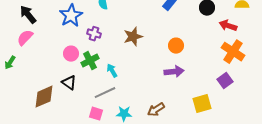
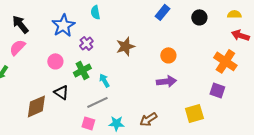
red arrow: (228, 26) -> (240, 35), moved
purple cross: (94, 34) -> (86, 43), turned 32
pink circle: (71, 54) -> (55, 61), moved
purple square: (225, 81) -> (217, 90), turned -35

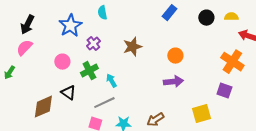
yellow semicircle: (234, 14) -> (231, 17), moved
black arrow: (20, 24) -> (27, 25), turned -114

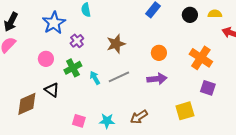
orange cross: (232, 62) -> (201, 58), moved
gray line: (104, 103) -> (119, 77), moved

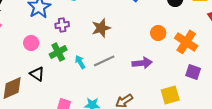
purple cross: (77, 41) -> (62, 25), turned 32
orange circle: (159, 53) -> (158, 33), moved

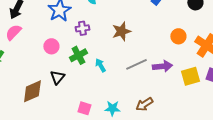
gray line: (104, 61) -> (136, 64), moved
black triangle: (37, 74) -> (57, 77), turned 35
yellow square: (170, 95) -> (190, 76), moved

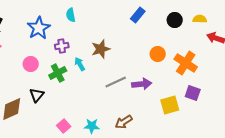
cyan arrow: (100, 65) -> (80, 64), moved
yellow square: (190, 76) -> (170, 105), moved
pink square: (84, 108) -> (64, 126), turned 32

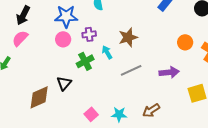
blue star: (39, 28) -> (66, 16), turned 30
pink circle: (31, 64) -> (63, 39), moved
gray line: (116, 82) -> (131, 70), moved

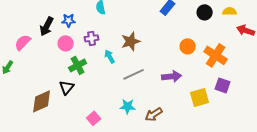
black arrow: (23, 15) -> (47, 26), moved
blue star: (66, 16) -> (69, 20), size x0.6
green cross: (85, 61) -> (78, 65), moved
cyan star: (119, 114) -> (128, 106), moved

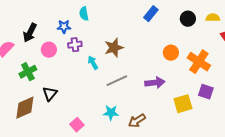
blue star: (69, 20) -> (64, 27), moved
green cross: (78, 65) -> (28, 72), moved

